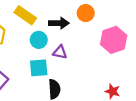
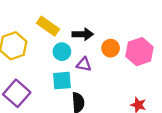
orange circle: (86, 13) -> (111, 48), moved

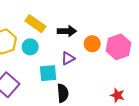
cyan circle: (62, 52) -> (30, 47), moved
purple triangle: (84, 64) -> (68, 58), turned -40

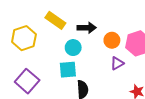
cyan circle: (30, 47) -> (73, 48), moved
purple triangle: (68, 58) -> (117, 63), moved

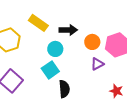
cyan square: (68, 70) -> (50, 70), turned -30

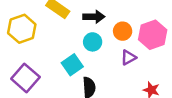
cyan circle: (55, 49) -> (93, 42), moved

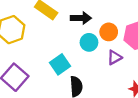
cyan circle: (93, 42) -> (89, 42), moved

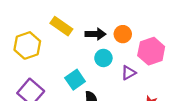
orange circle: (109, 32) -> (123, 34), moved

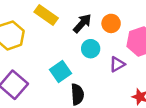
black arrow: (95, 34) -> (82, 23), turned -48

